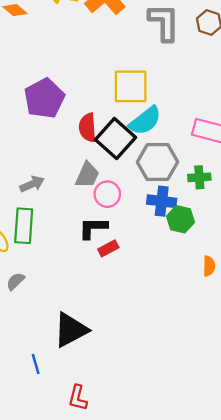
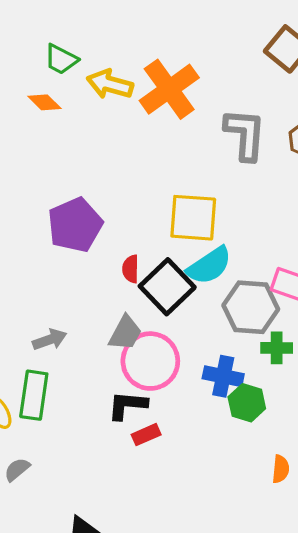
red semicircle: (88, 128) -> (131, 269), size x0.7
gray hexagon: (157, 162) -> (251, 307), moved
pink circle: (107, 194) -> (150, 361), size x1.6

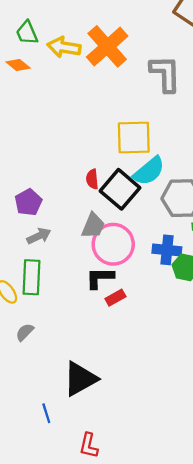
green trapezoid: (61, 59) -> (27, 33), turned 45
purple pentagon: (75, 225) -> (28, 202), moved, size x0.7

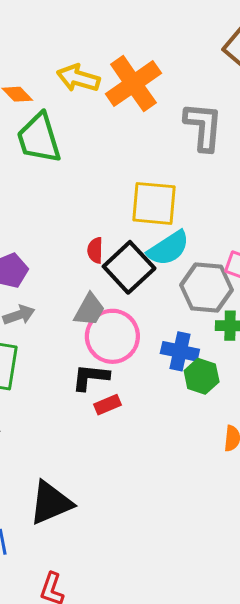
green trapezoid: (27, 33) -> (39, 138), moved, size x1.6

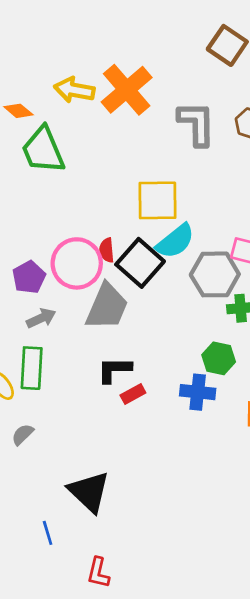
gray trapezoid: (89, 310) -> (107, 307), size x1.5
pink circle: (112, 336) -> (77, 263), moved
blue cross: (180, 351) -> (198, 392), moved
black triangle: (51, 503) -> (89, 492), turned -48

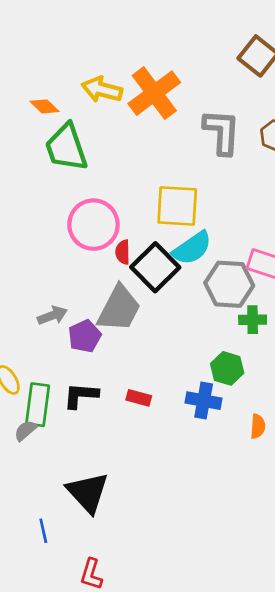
pink circle: (77, 263) -> (93, 225), moved
purple pentagon: (29, 277) -> (85, 336), moved
green rectangle: (32, 368) -> (38, 405), moved
black L-shape: (114, 370) -> (81, 395), moved
red rectangle: (133, 394) -> (139, 398), turned 40

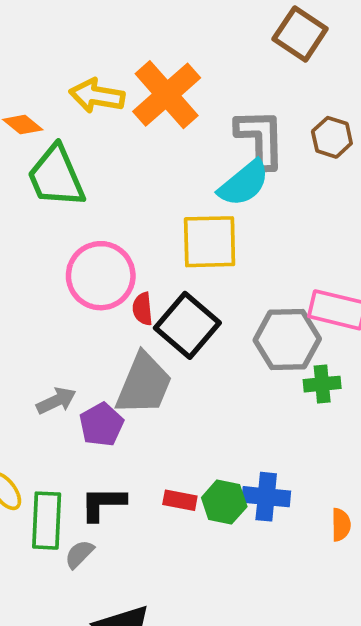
cyan semicircle: (192, 248) -> (244, 183), moved
green hexagon: (227, 368) -> (224, 502), moved
gray semicircle: (25, 430) -> (79, 554), moved

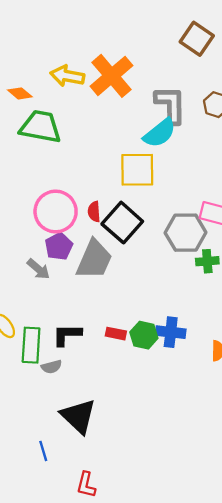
green trapezoid: (56, 176) -> (41, 127), turned 123
pink circle: (101, 276) -> (56, 212), moved
gray arrow: (56, 401) -> (38, 269), turned 65
purple pentagon: (101, 425) -> (59, 246), moved
gray semicircle: (79, 554) -> (51, 367), turned -150

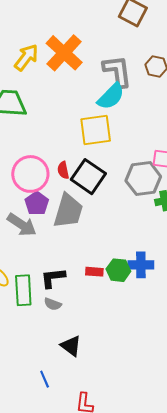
yellow arrow: (67, 76) -> (26, 57), turned 124
gray arrow: (38, 269) -> (22, 225), size x1.4
gray semicircle: (51, 367) -> (53, 304), moved, turned 42
black triangle: (78, 416) -> (71, 346), size x0.7

